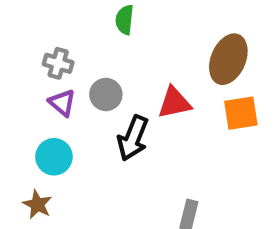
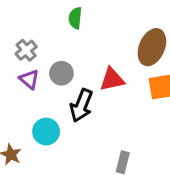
gray cross: (58, 63) -> (26, 50), turned 35
cyan circle: (54, 157) -> (46, 132), moved

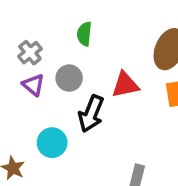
green semicircle: (75, 18) -> (84, 34), moved

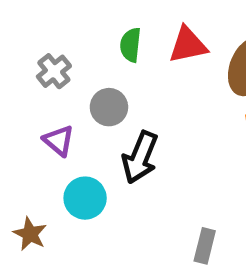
purple triangle: (33, 85) -> (59, 141), moved
red triangle: (125, 85) -> (188, 45), moved

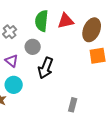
green semicircle: (130, 45) -> (42, 21), size x1.5
cyan circle: (85, 198) -> (14, 85), moved

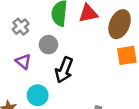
cyan circle: (14, 85) -> (38, 95), moved

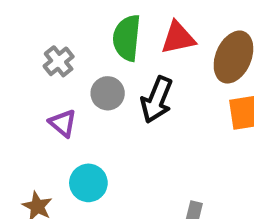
black arrow: (64, 70) -> (157, 100), moved

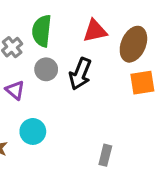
green semicircle: (127, 38) -> (42, 31), moved

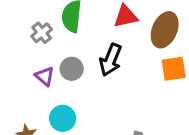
gray circle: (46, 69) -> (72, 69), moved

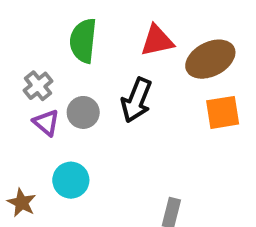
brown ellipse: (165, 30) -> (210, 59), turned 40
gray cross: (42, 33) -> (38, 86), moved

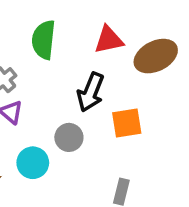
gray circle: (83, 112) -> (69, 137), moved
orange square: (223, 112) -> (127, 123), moved

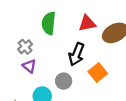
orange square: (127, 123) -> (98, 72), turned -30

